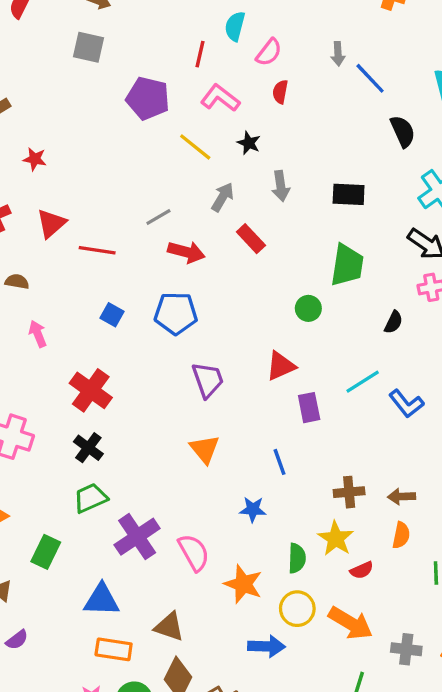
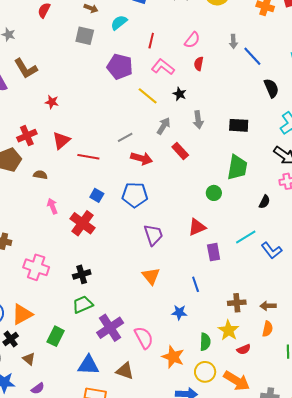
cyan semicircle: (235, 26) -> (119, 23), moved, turned 36
red cross: (91, 390) -> (82, 223), moved
black cross: (88, 448) -> (82, 274), turned 36
brown triangle: (169, 627) -> (125, 371), moved

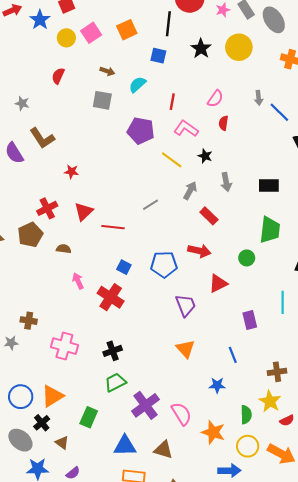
red arrow: (142, 158) -> (199, 251), moved
red triangle: (197, 227) -> (218, 284), moved
cyan line: (246, 237) -> (283, 302), turned -55

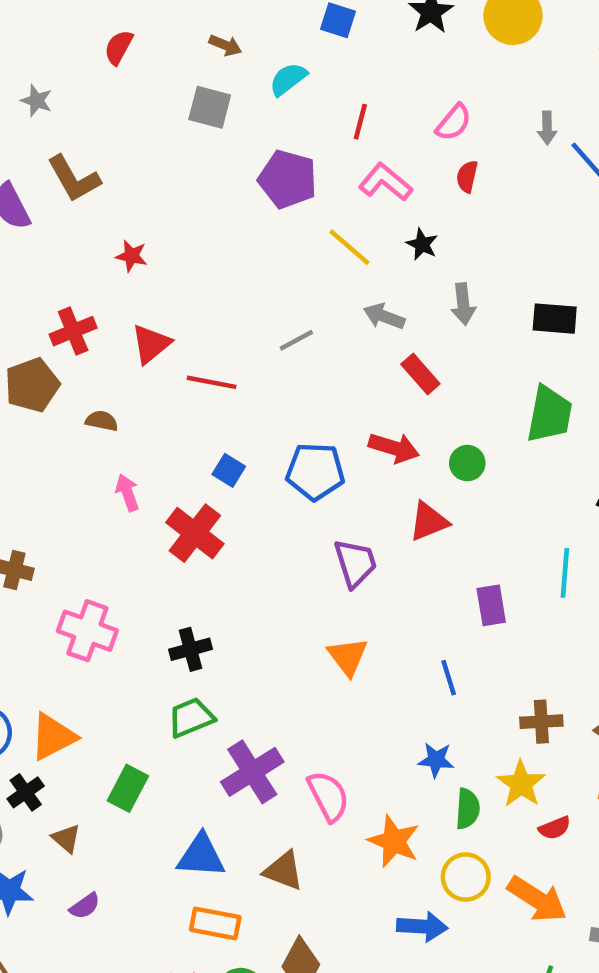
gray arrow: (190, 191) -> (384, 316), turned -102
green circle: (247, 258) -> (467, 463), moved
blue star: (217, 385) -> (436, 760), moved

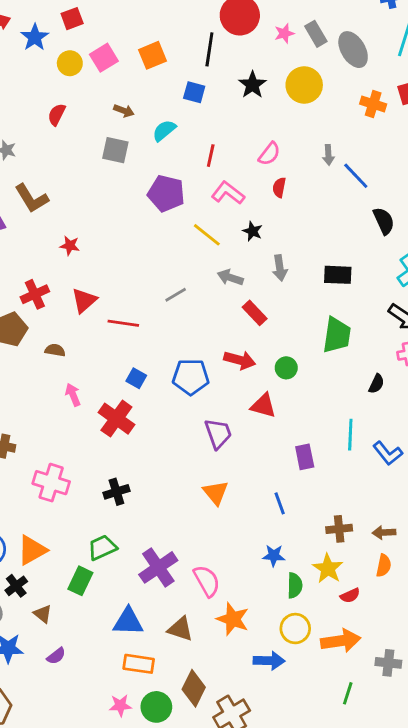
red triangle: (429, 521) -> (263, 406), turned 40
green trapezoid: (191, 717) -> (102, 547), moved
orange star: (394, 841) -> (233, 619), moved
orange arrow: (537, 899) -> (341, 641), turned -39

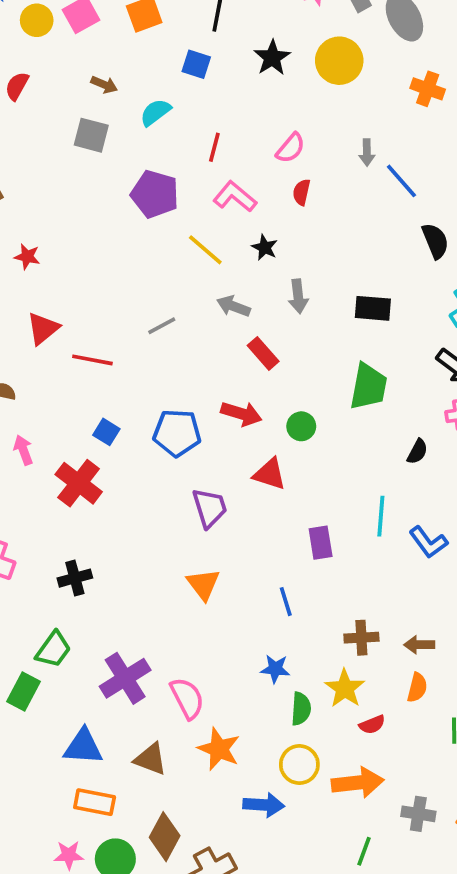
green trapezoid: (102, 547) -> (53, 649), turned 148

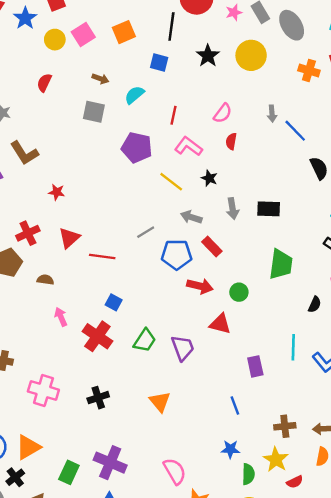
black rectangle: (373, 308) -> (269, 209), moved
blue pentagon: (177, 433) -> (177, 255), moved
orange triangle: (203, 584) -> (160, 402), moved
green trapezoid: (53, 649) -> (145, 340), moved
purple cross: (125, 678) -> (110, 463), moved, turned -32

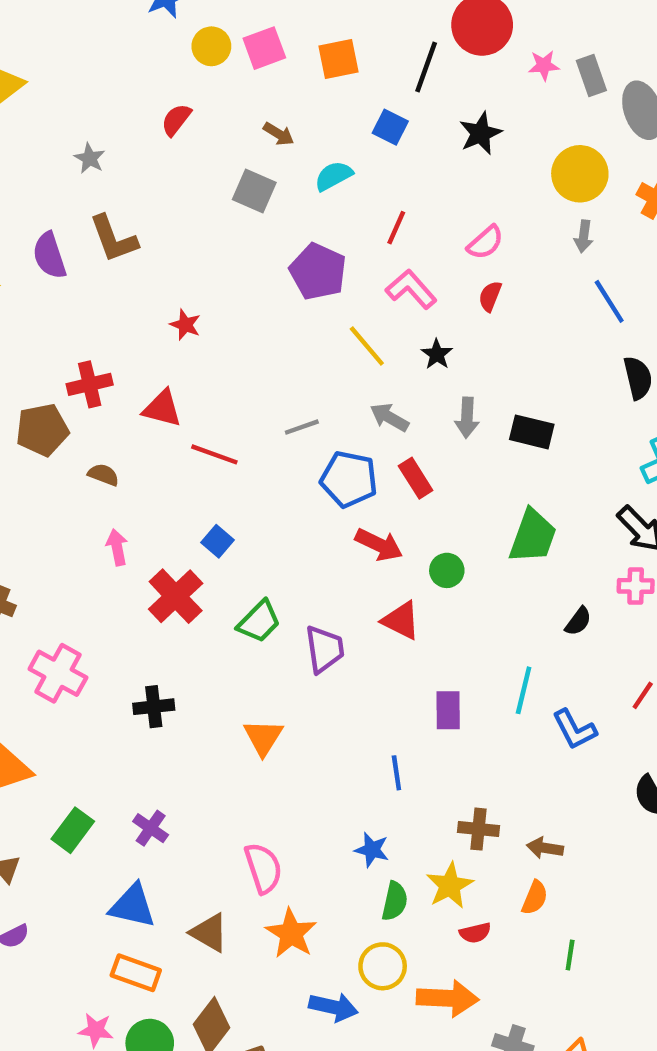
yellow circle: (251, 55) -> (580, 174), moved
gray arrow: (272, 114) -> (584, 236), moved
red star: (57, 192) -> (185, 325), moved
red triangle: (69, 238) -> (162, 408), turned 45
purple cross: (110, 463) -> (151, 828), size x0.6

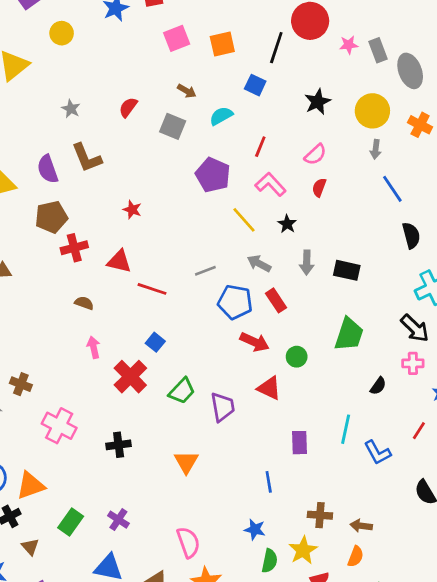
yellow circle: (211, 46) -> (62, 33), moved
red semicircle: (176, 120) -> (128, 107), moved
black star: (480, 133) -> (318, 102), moved
brown pentagon: (42, 430) -> (51, 217), moved

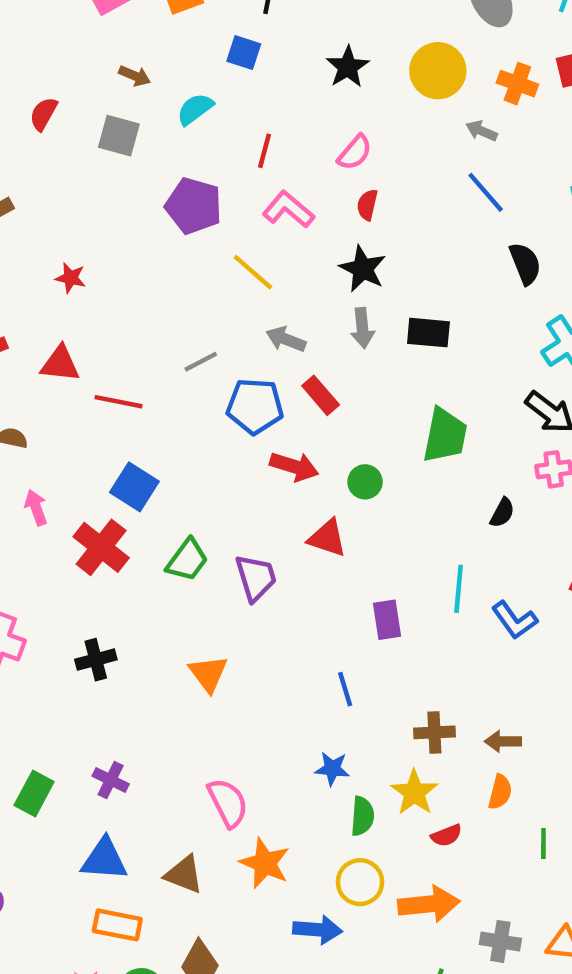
gray arrow: (376, 149) -> (481, 131), moved, turned 114
black star: (287, 224) -> (363, 269), moved, size x1.5
blue square: (155, 342) -> (134, 487), size x1.5

